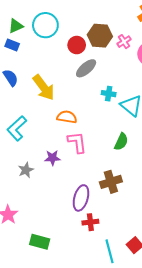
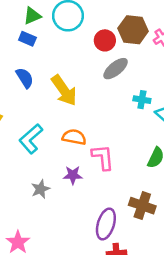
orange semicircle: (67, 117) -> (74, 137), moved
brown cross: (111, 182) -> (142, 206), turned 35

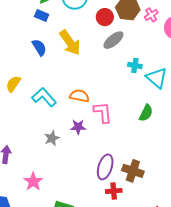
yellow arrow: (64, 90) -> (70, 43), moved
cyan L-shape: (31, 139) -> (44, 97), turned 90
brown cross: (142, 206) -> (133, 171), moved

